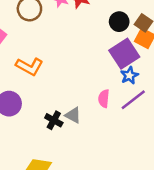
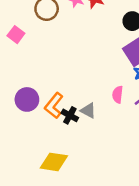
orange L-shape: (29, 66) -> (54, 106), moved, turned 100

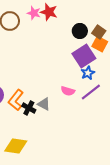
pink semicircle: (118, 95) -> (68, 91), turned -80

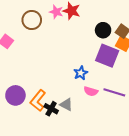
purple square: (84, 56) -> (107, 56), turned -35
blue star: (88, 73) -> (81, 73), moved
purple line: (91, 92) -> (114, 92), turned 55

